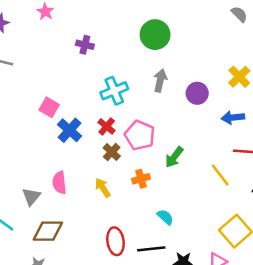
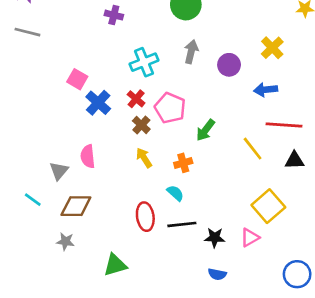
orange cross: (141, 179) -> (183, 163), moved
yellow arrow: (103, 188) -> (144, 158), moved
cyan semicircle: (165, 217) -> (175, 193), moved

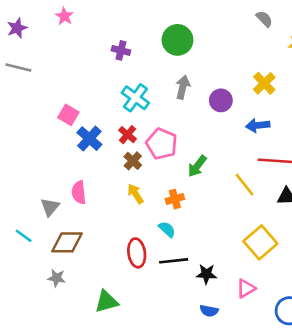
purple cross: (114, 15) -> (121, 50), moved
cyan cross: (144, 62) -> (135, 98), turned -32
pink triangle: (250, 238) -> (246, 288), moved

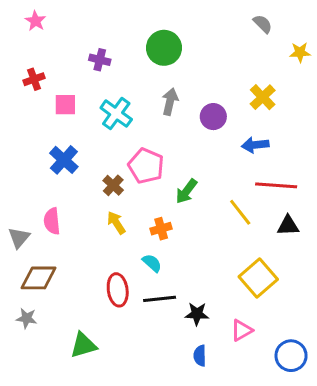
pink square: (68, 115) -> (65, 105), moved, turned -30
red cross: (128, 135) -> (34, 79), moved, turned 30
blue semicircle: (209, 311) -> (200, 356), turned 78

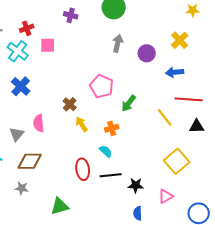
yellow star: (300, 52) -> (193, 10), moved
cyan cross: (116, 114) -> (18, 51), moved
blue cross: (64, 160) -> (21, 86), moved
brown cross: (113, 185) -> (70, 104), moved

